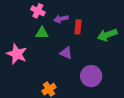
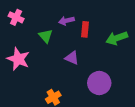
pink cross: (38, 11) -> (16, 17), moved
green triangle: (42, 33) -> (46, 36), turned 48

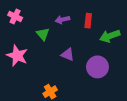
red rectangle: (85, 29) -> (88, 21), moved
purple circle: (99, 83) -> (97, 67), moved

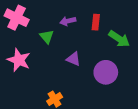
pink cross: (15, 16) -> (17, 18), size x1.5
green arrow: (110, 36) -> (119, 39), turned -126

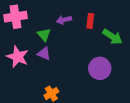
pink cross: (17, 18) -> (15, 17), turned -35
purple triangle: (73, 59) -> (44, 54), moved

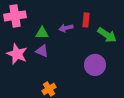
purple arrow: (64, 20) -> (66, 28), moved
green triangle: (44, 35) -> (42, 33), turned -48

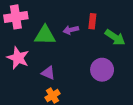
green triangle: (42, 33) -> (45, 35), size x1.5
purple triangle: (42, 51) -> (48, 73), moved

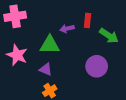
green triangle: (45, 35) -> (50, 45), moved

